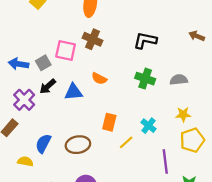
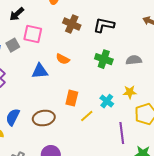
brown cross: (92, 39) -> (72, 24), moved
black arrow: (48, 86) -> (17, 14), moved
yellow star: (183, 114) -> (130, 92), moved

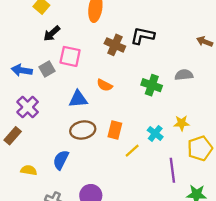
black L-shape: (104, 25) -> (142, 36), moved
gray semicircle: (134, 60) -> (184, 75), moved
blue semicircle: (13, 117) -> (61, 160), moved
brown ellipse: (44, 118) -> (83, 130), moved

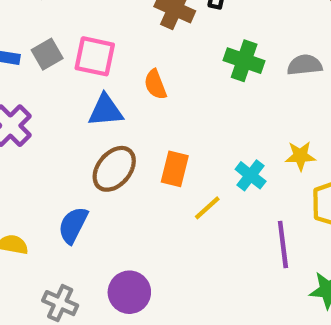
pink square: (70, 56) -> (95, 56), moved
orange semicircle: (105, 85) -> (155, 84), turned 42
green cross: (152, 85) -> (244, 61), moved
brown ellipse: (83, 130) -> (114, 169), turned -40

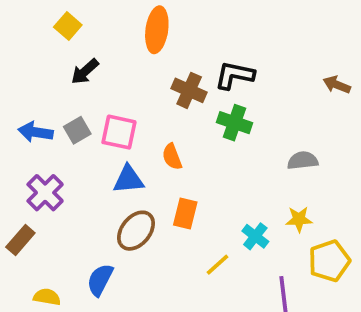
green cross: (244, 61) -> (235, 123), moved
gray semicircle: (305, 65) -> (303, 160), moved
orange rectangle: (175, 169) -> (185, 214), moved

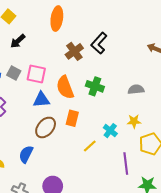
black L-shape: (235, 75) -> (99, 43), turned -60
brown cross: (189, 90) -> (74, 51), turned 30
green cross: (235, 123) -> (95, 86), moved
gray square: (77, 130) -> (14, 73), turned -32
orange semicircle: (172, 157) -> (65, 87), size x1.6

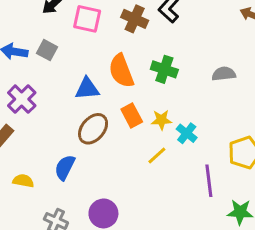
brown cross: (74, 51) -> (135, 19), turned -30
pink square: (36, 74) -> (87, 19), moved
orange rectangle: (72, 118) -> (132, 115), turned -42
yellow star: (134, 121) -> (161, 120), moved

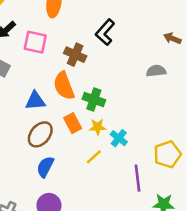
brown cross: (135, 19) -> (75, 55), moved
green cross: (164, 69) -> (94, 100), moved
gray semicircle: (224, 74) -> (156, 71), moved
blue semicircle: (65, 167) -> (45, 167), moved

